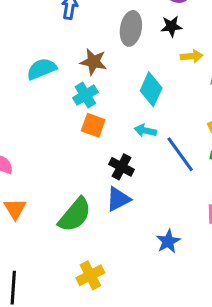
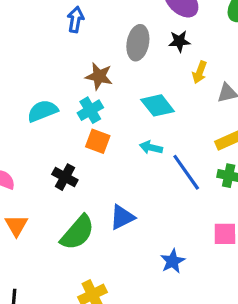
yellow arrow: (192, 56) -> (200, 72), turned 115
cyan semicircle: (42, 69) -> (43, 111), moved
cyan diamond: (151, 89) -> (158, 105), turned -64
black cross: (121, 167) -> (65, 177), moved

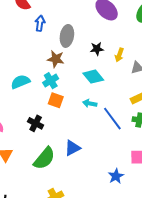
black star: (179, 41) -> (97, 49), moved
gray ellipse: (138, 43) -> (67, 36), moved
blue star: (173, 261) -> (116, 176), moved

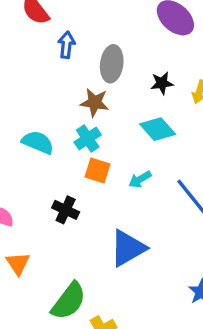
cyan semicircle: (20, 82) -> (38, 142), turned 48
cyan arrow: (90, 103) -> (140, 179), moved, turned -40
blue triangle: (72, 148) -> (128, 248), size x1.4
green semicircle: (44, 158) -> (69, 301), moved

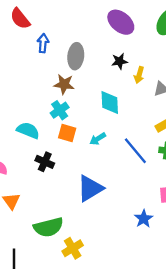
black star: (162, 83) -> (119, 61), moved
cyan diamond: (158, 129) -> (110, 102), turned 40
cyan semicircle: (38, 142) -> (28, 130), moved
green semicircle: (69, 301) -> (48, 227), turned 40

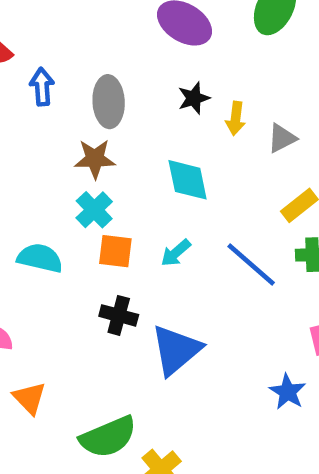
black cross: (45, 162) -> (119, 315), moved

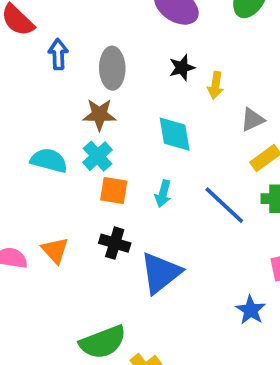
gray triangle: (282, 138) -> (252, 120), moved
cyan arrow: (176, 253) -> (163, 194), turned -36
cyan semicircle: (40, 258) -> (49, 160), moved
orange triangle: (29, 398) -> (55, 250), moved

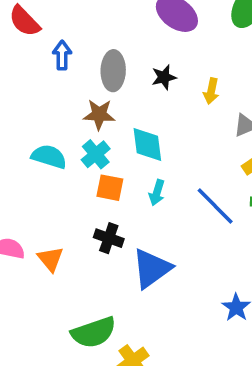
black star: (182, 68) -> (164, 77), moved
cyan diamond: (175, 134) -> (147, 145), moved
orange triangle: (55, 250) -> (50, 259), moved

